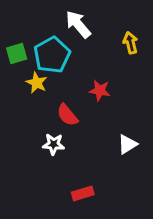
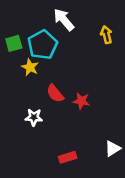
red star: (100, 90) -> (81, 101), moved
white star: (54, 144) -> (34, 117), moved
white triangle: (127, 144) -> (113, 149), moved

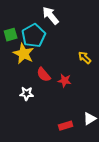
yellow arrow: (106, 35) -> (85, 58), moved, turned -32
yellow star: (30, 67) -> (24, 54), size x1.5
red rectangle: (68, 157) -> (66, 126), moved

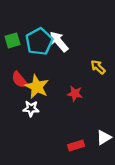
white arrow: (51, 16) -> (59, 42), moved
yellow star: (24, 54) -> (37, 87), moved
red semicircle: (44, 75) -> (19, 80), moved

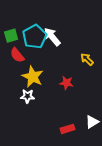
red semicircle: (19, 80) -> (17, 55), moved

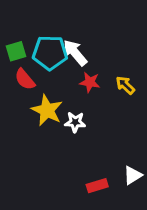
cyan pentagon: (35, 37) -> (50, 53), turned 30
red star: (66, 83) -> (90, 82), moved
white star: (27, 96) -> (75, 122), moved

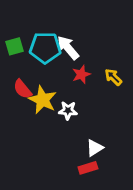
red semicircle: (25, 79) -> (23, 89), moved
red star: (90, 82) -> (81, 74), turned -30
white triangle: (133, 175) -> (95, 148), moved

